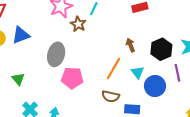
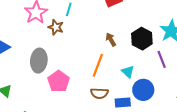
cyan triangle: (137, 72) -> (128, 72), moved
pink pentagon: (72, 78) -> (59, 81), turned -30
blue circle: (155, 86) -> (143, 90), moved

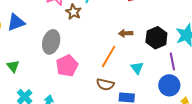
brown arrow: (111, 39) -> (126, 33), turned -72
blue circle: (143, 90) -> (169, 85), moved

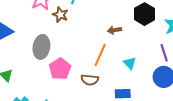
black hexagon: (156, 38) -> (145, 14), moved
brown semicircle: (105, 84) -> (90, 80), moved

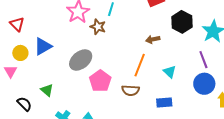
gray ellipse: (41, 47) -> (81, 60), turned 45

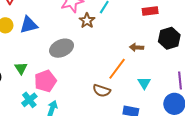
pink pentagon: (100, 81) -> (45, 81), moved

